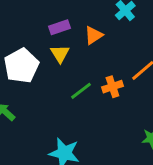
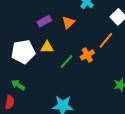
yellow triangle: (60, 54) -> (47, 47), moved, turned -48
white pentagon: (21, 66) -> (23, 52), turned 30

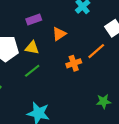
orange triangle: (68, 22) -> (59, 34), moved
green line: (66, 62) -> (32, 71), moved

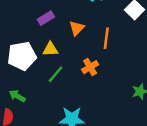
orange line: (96, 51) -> (106, 38), moved, turned -30
orange cross: (74, 63) -> (90, 67), moved

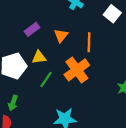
orange cross: (90, 67) -> (77, 70), size x1.6
green arrow: (17, 96) -> (13, 103), turned -96

